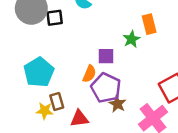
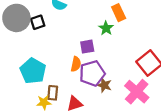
purple pentagon: (106, 88) -> (92, 73), turned -30
brown rectangle: (57, 102) -> (53, 93), turned 32

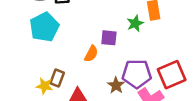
cyan pentagon: (33, 71) -> (44, 27), moved
purple pentagon: (92, 73) -> (137, 74), moved

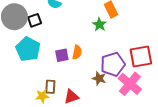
purple square: (109, 38) -> (62, 55), moved
orange semicircle: (91, 54) -> (77, 52), moved
red square: (172, 75) -> (141, 57), turned 30

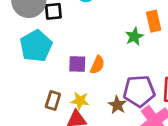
yellow star: (42, 96) -> (80, 101), moved

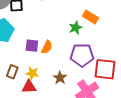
orange rectangle: (154, 21) -> (90, 17), turned -49
purple pentagon: (139, 91) -> (82, 55), moved

